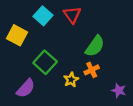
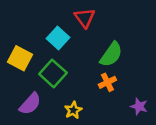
cyan square: (43, 16) -> (58, 38), moved
yellow square: (17, 35) -> (20, 58), moved
yellow star: (71, 80) -> (73, 110), moved

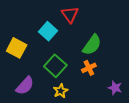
green square: (53, 73) -> (55, 66), moved

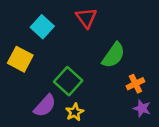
cyan square: (48, 31) -> (42, 27), moved
orange cross: (89, 68) -> (135, 84), moved
purple semicircle: (25, 86) -> (45, 106), moved

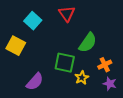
green square: (68, 81) -> (65, 63), moved, turned -30
yellow star: (75, 112) -> (82, 78), moved

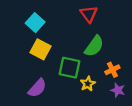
red triangle: (67, 14) -> (89, 14), moved
yellow square: (16, 46) -> (40, 49), moved

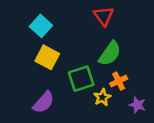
green square: (69, 68) -> (81, 79), turned -30
orange cross: (112, 70) -> (119, 81), moved

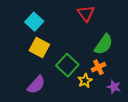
green semicircle: (110, 54) -> (104, 44), moved
green square: (81, 79) -> (67, 65), turned -30

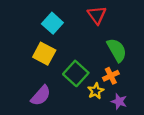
cyan square: (34, 22) -> (52, 23), moved
green semicircle: (104, 44) -> (117, 50), turned -65
purple star: (114, 87) -> (119, 101), moved

